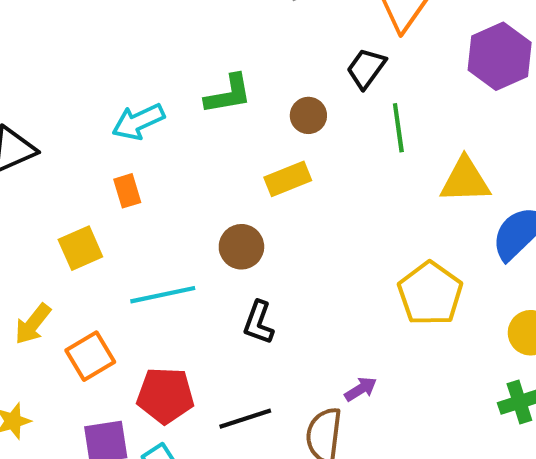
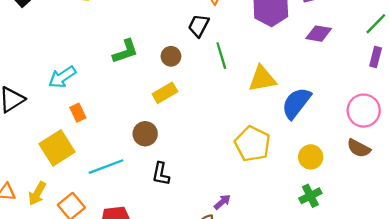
cyan arrow: (138, 122) -> (62, 77), moved
yellow square: (80, 248) -> (57, 148), size x1.4

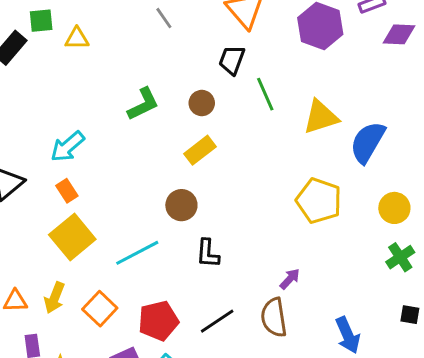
purple diamond: (319, 34) -> (399, 34), moved
orange rectangle: (78, 113) -> (67, 191), moved

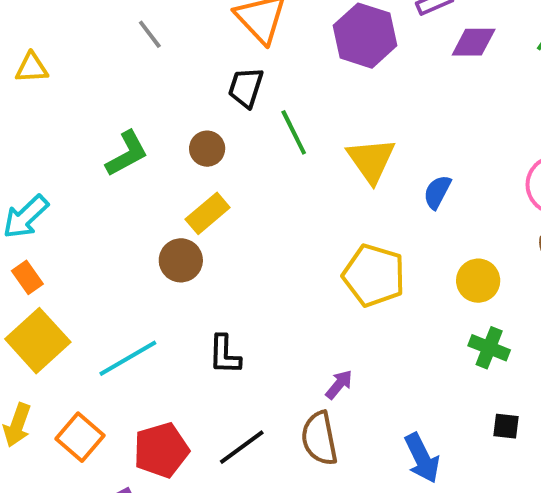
yellow triangle: (321, 117) -> (371, 160), turned -45
blue semicircle: (368, 142) -> (437, 192), size x0.6
brown circle: (181, 205) -> (181, 260), moved
green cross: (400, 257) -> (489, 348), turned -32

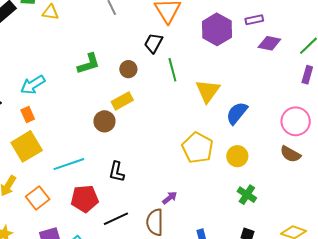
blue semicircle: (437, 192) -> (237, 113), size x1.4
yellow circle: (478, 281) -> (237, 156), moved
red pentagon: (161, 450) -> (85, 199), moved

